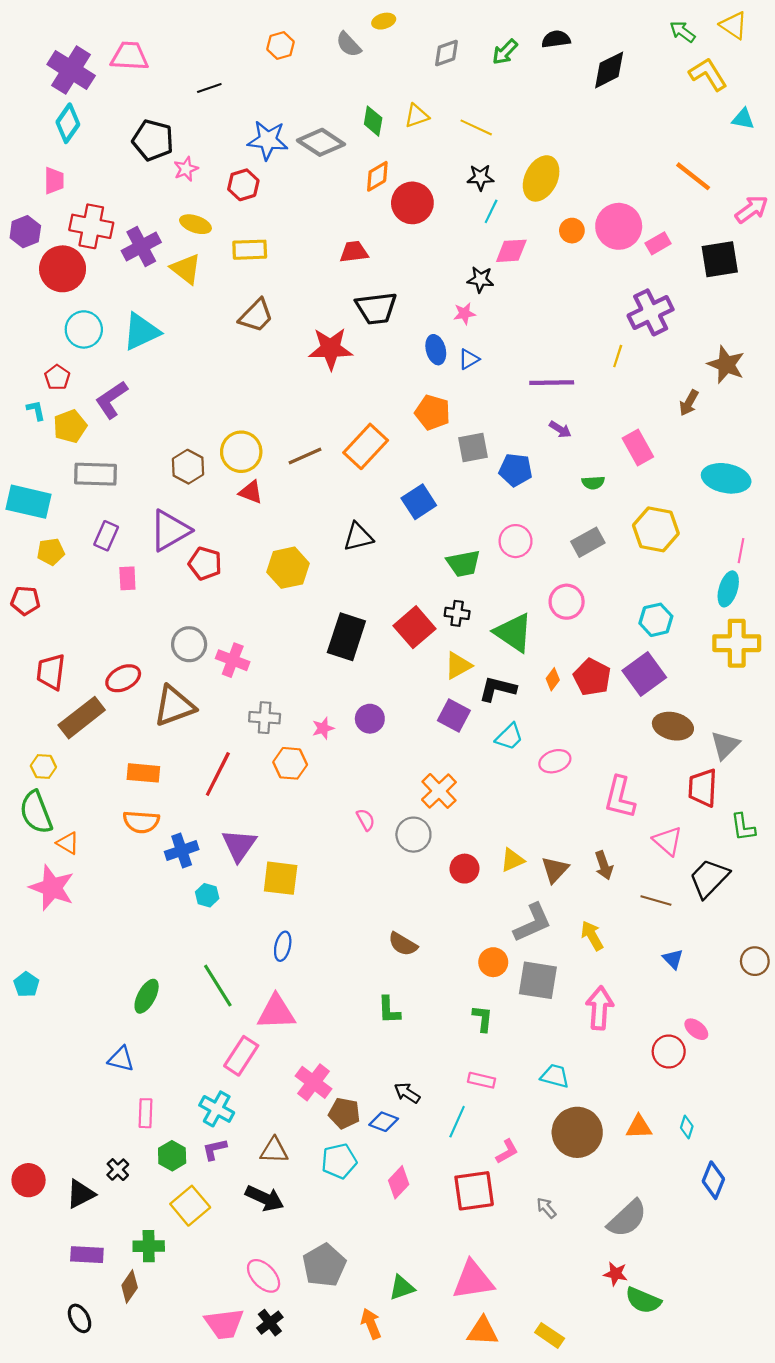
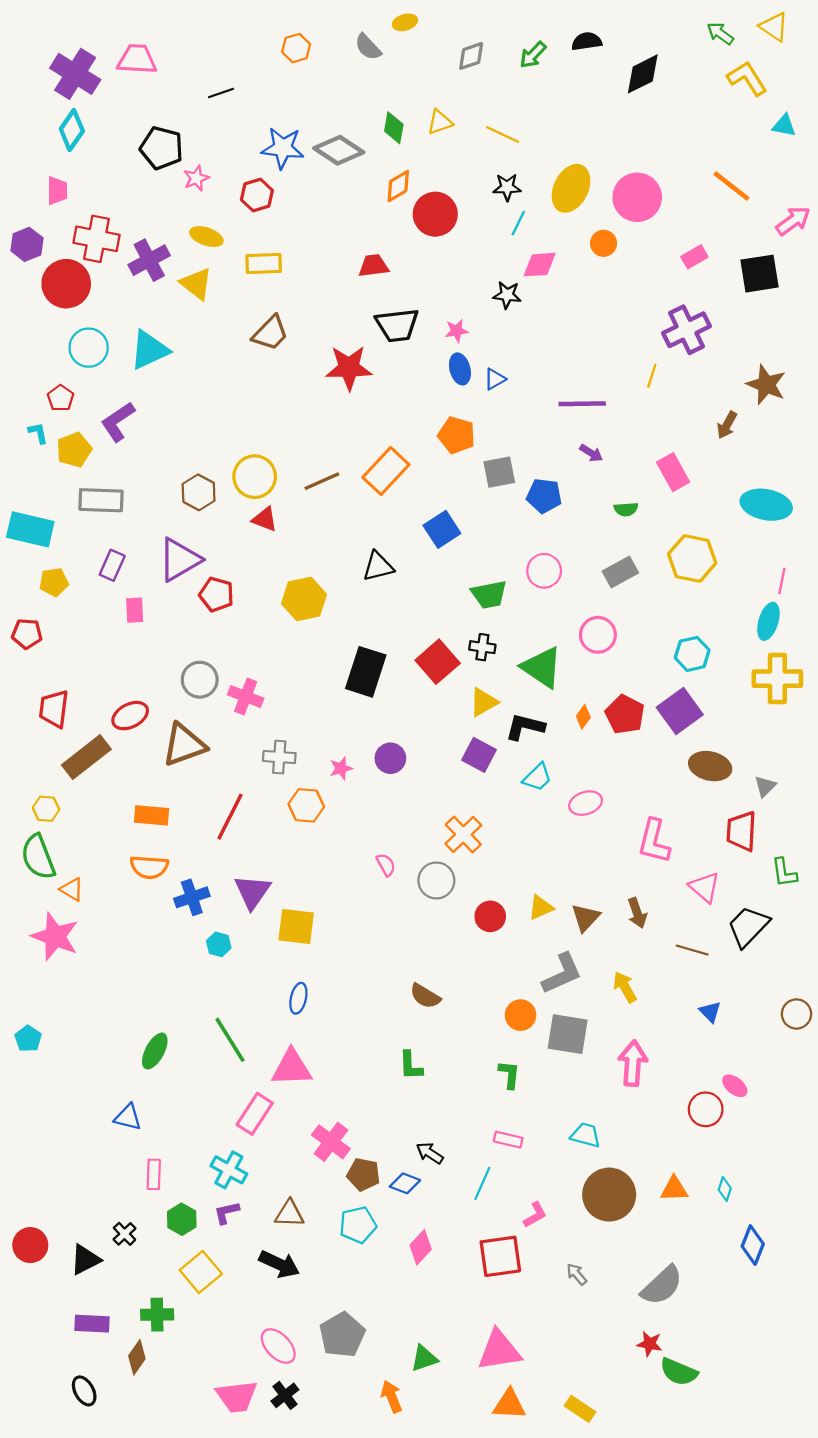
pink circle: (619, 226) -> (637, 197), moved
pink star: (465, 314) -> (457, 331), moved
gray triangle: (725, 745) -> (765, 786), size x0.7

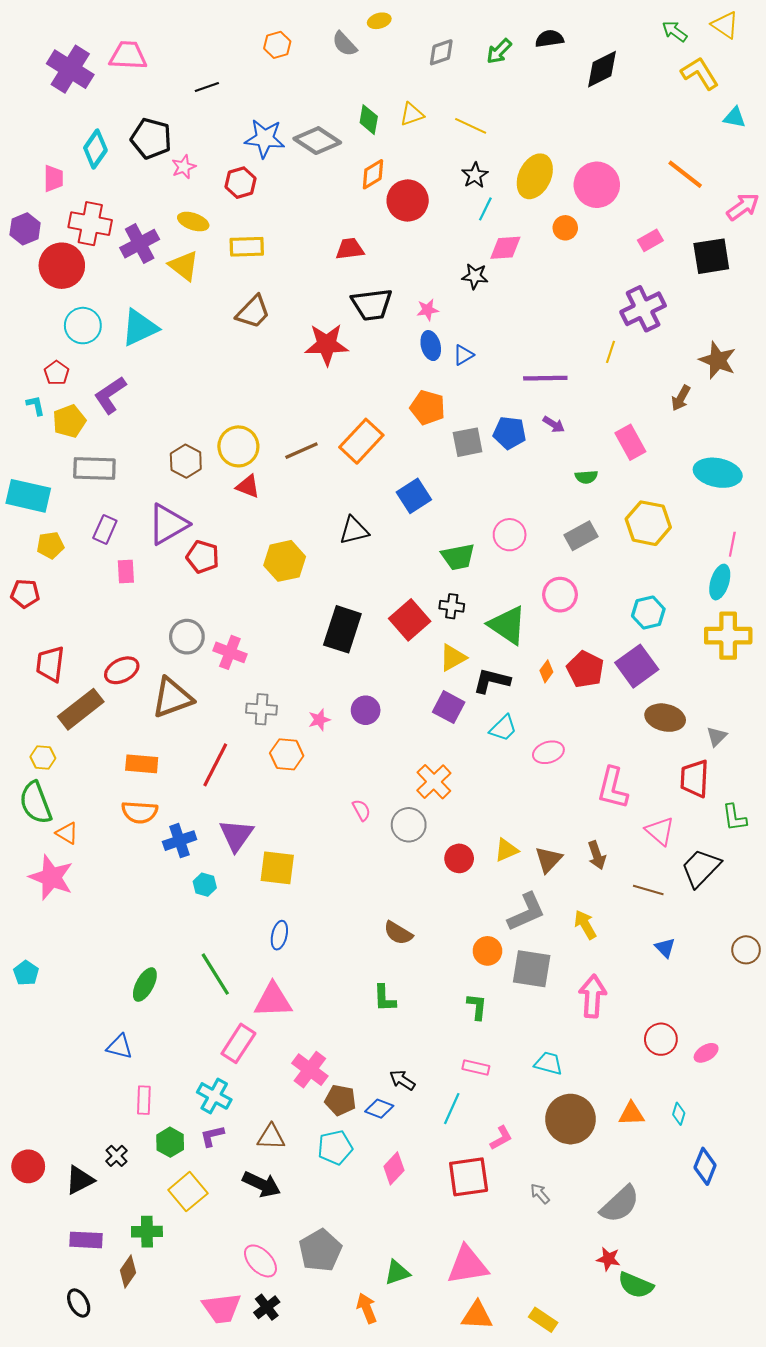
cyan diamond: (72, 130) -> (95, 149), moved
black star: (507, 187) -> (475, 175), turned -30
blue pentagon: (544, 496) -> (510, 433), moved
pink ellipse: (735, 1086) -> (706, 1053), moved, turned -70

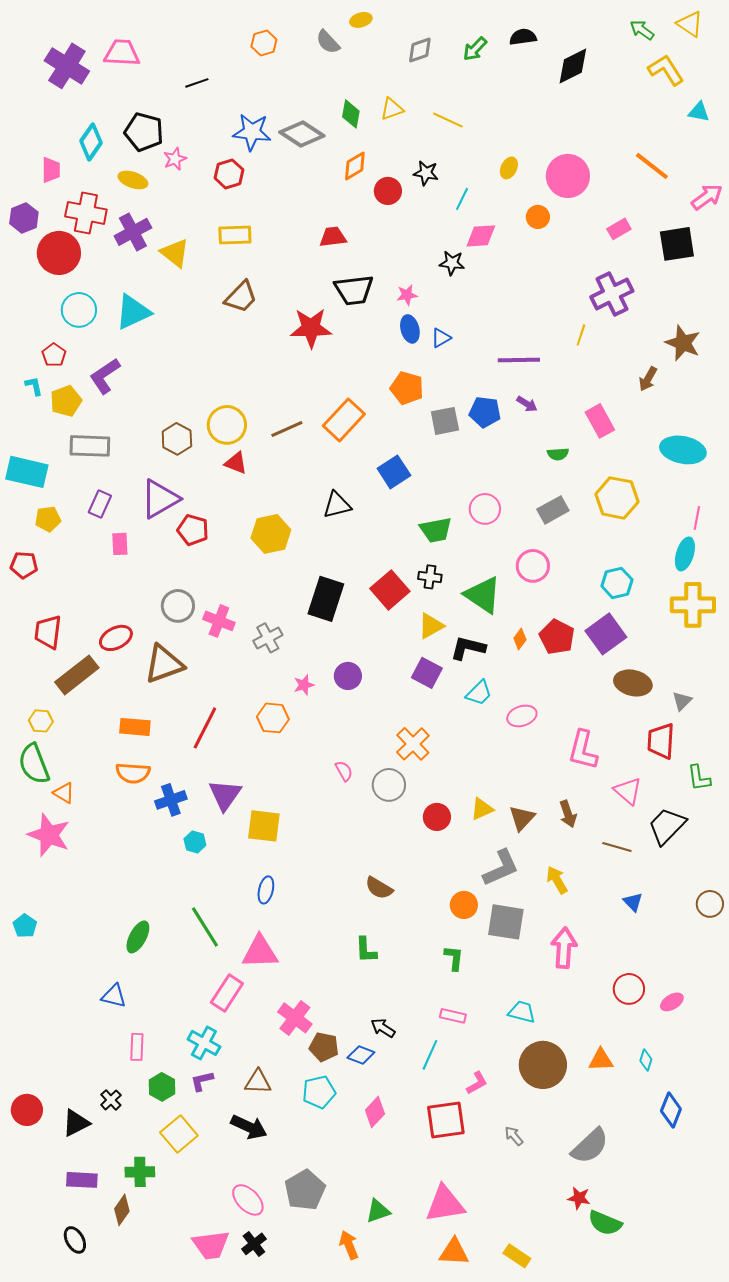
black star: (475, 175) -> (426, 173), moved, turned -30
yellow ellipse: (535, 176) -> (509, 168), size x0.5
red circle: (408, 200) -> (388, 191), size x0.7
yellow ellipse: (193, 222) -> (133, 180), moved
gray cross: (262, 709) -> (268, 638), moved, turned -32

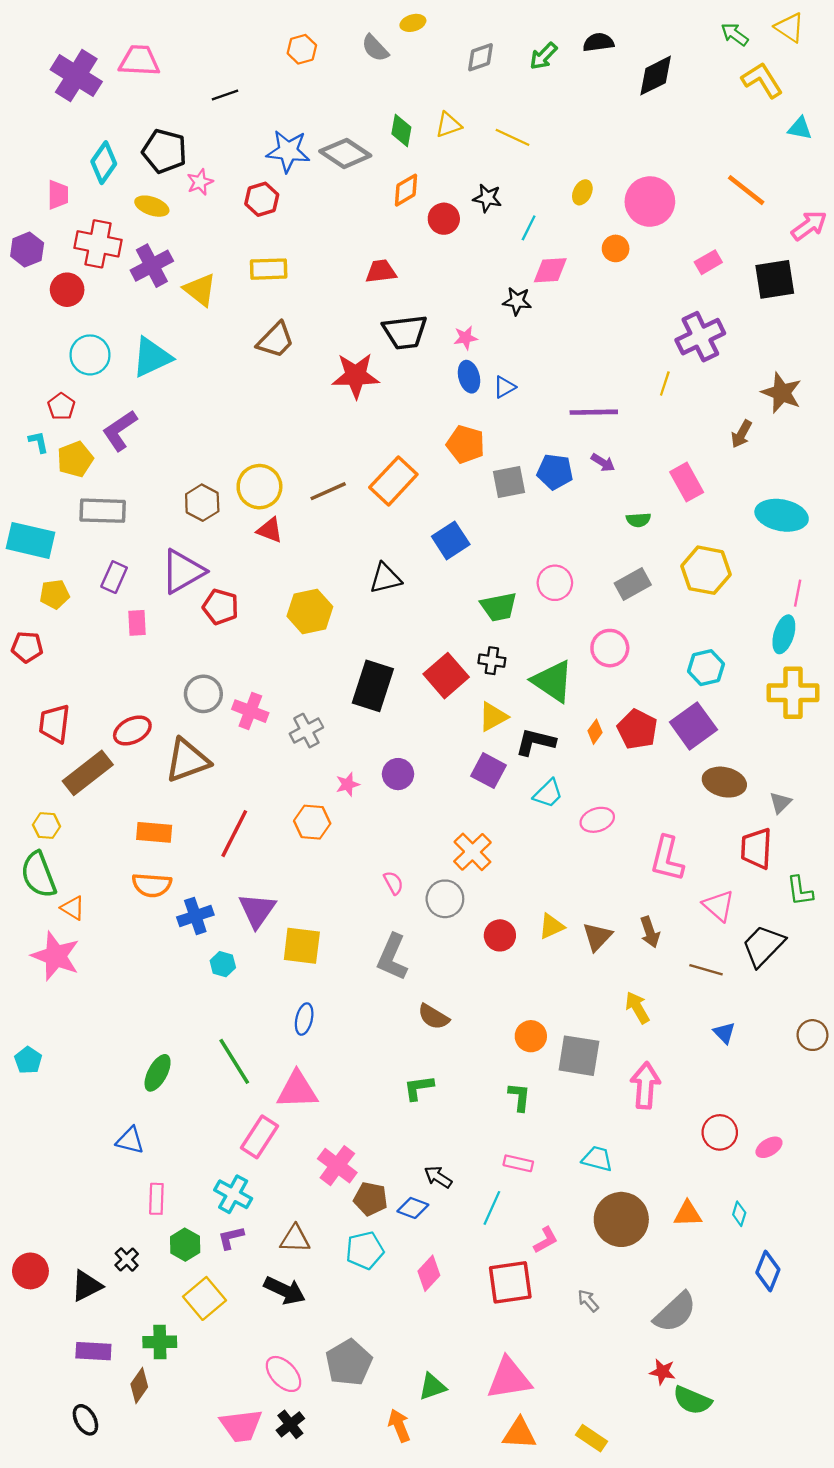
red circle: (59, 253) -> (67, 290), size x0.7
gray L-shape: (501, 868) -> (392, 957), moved, turned 138
green L-shape: (366, 950) -> (419, 1088), turned 84

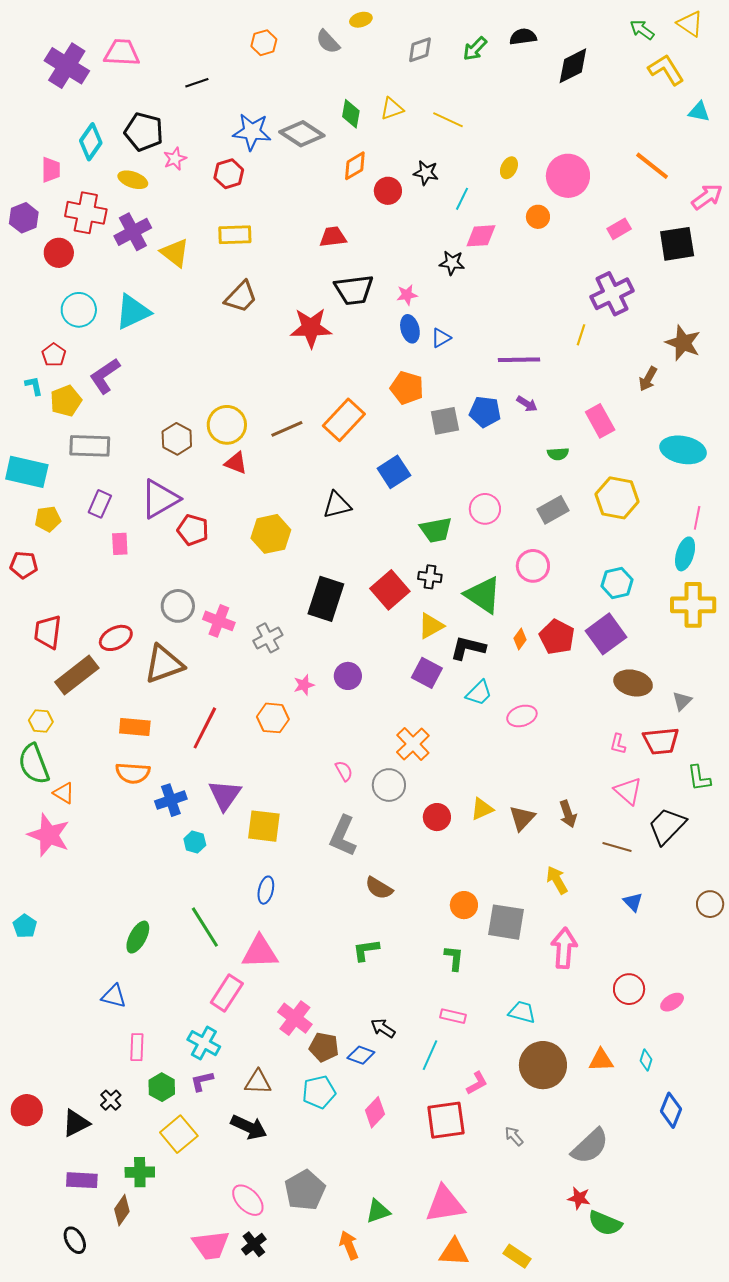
red trapezoid: (756, 848) -> (661, 741), turned -99
pink L-shape: (667, 859) -> (618, 744), moved, size x0.5

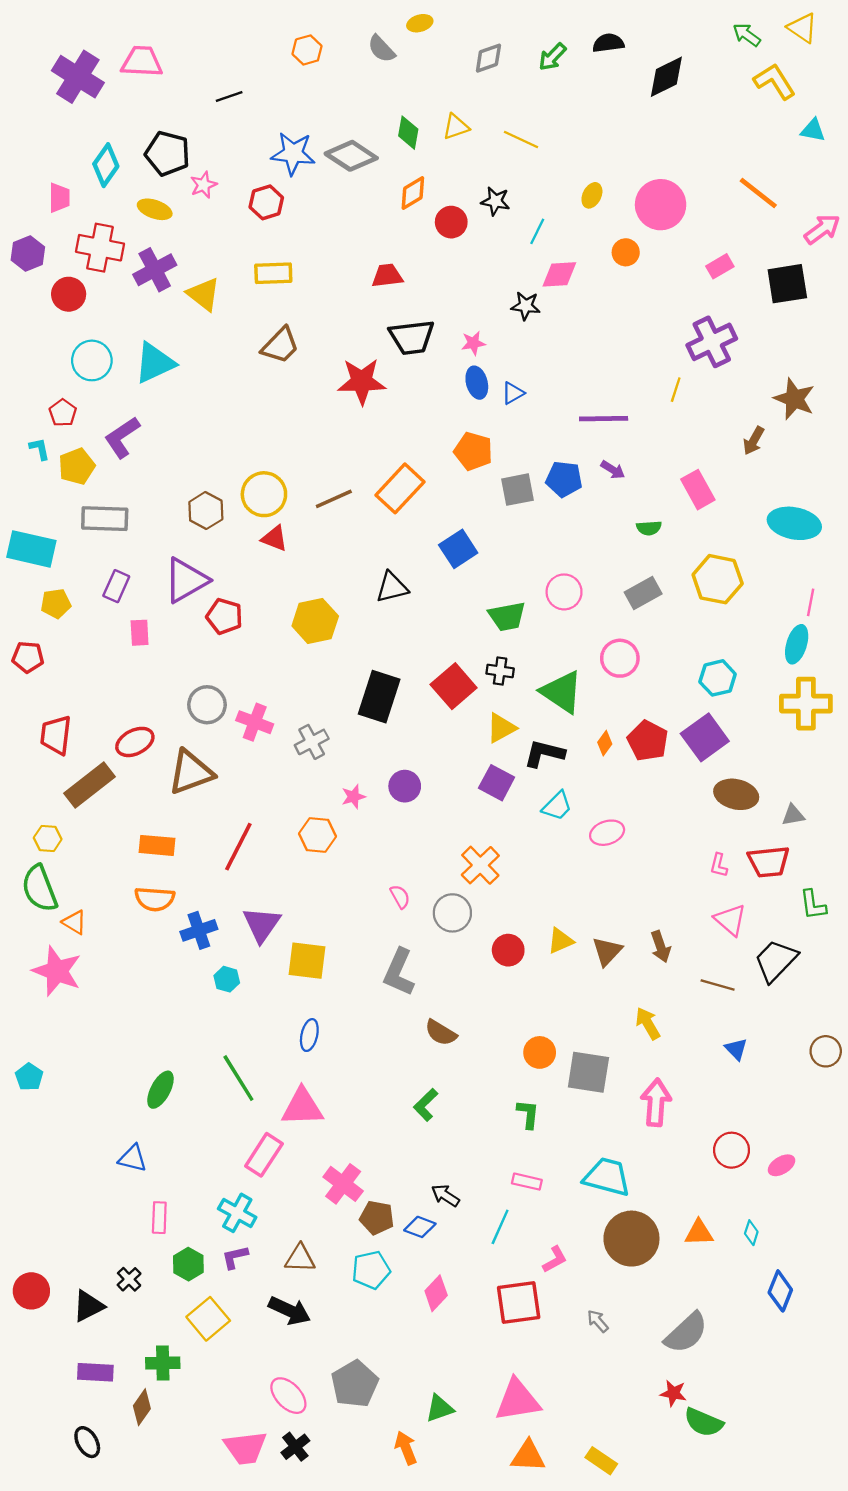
gray triangle: (682, 701) -> (793, 815), turned 35
green L-shape: (366, 950) -> (426, 1105), turned -36
cyan trapezoid: (522, 1012) -> (607, 1177), size x1.5

